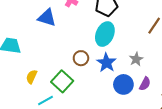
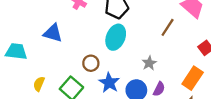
blue triangle: (47, 18) -> (53, 33), moved
blue star: (106, 63) -> (109, 83), moved

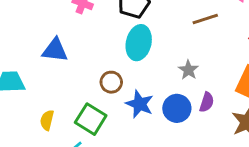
brown line: (168, 27) -> (205, 19), turned 48

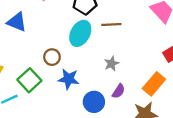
brown line: (205, 19) -> (111, 25), moved
blue star: (140, 104) -> (69, 79), turned -30
blue circle: (177, 108) -> (94, 102), moved

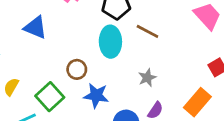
brown line: (111, 25) -> (147, 31), turned 30
cyan ellipse: (80, 33) -> (110, 42), turned -30

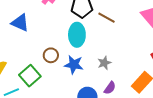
brown line: (147, 31) -> (107, 18), moved
blue star: (96, 95) -> (74, 65), moved

